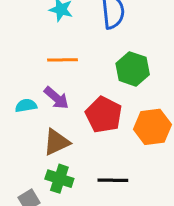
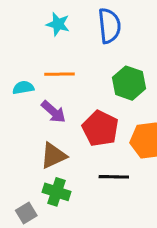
cyan semicircle: (26, 106) -> (23, 88), moved
black line: (113, 180) -> (114, 177), moved

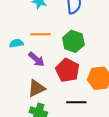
green hexagon: (129, 83) -> (73, 41), moved

